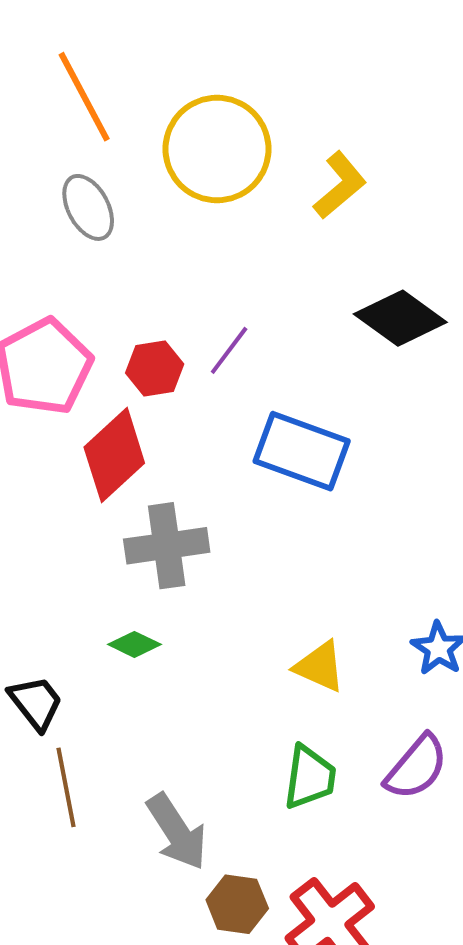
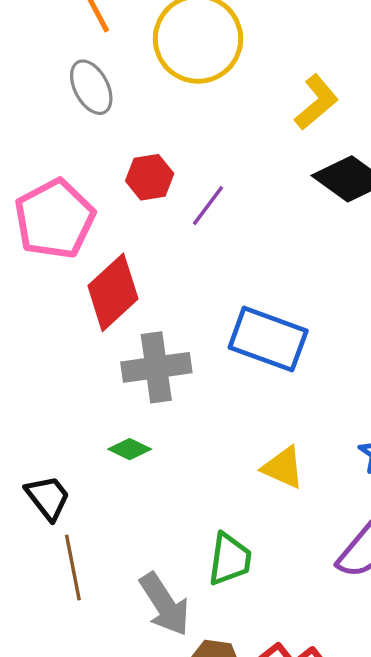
yellow L-shape: (340, 185) -> (316, 102), moved
red hexagon: (155, 369) -> (150, 177), moved
blue rectangle: (302, 451) -> (268, 339), moved
green trapezoid: (310, 777) -> (230, 559), moved

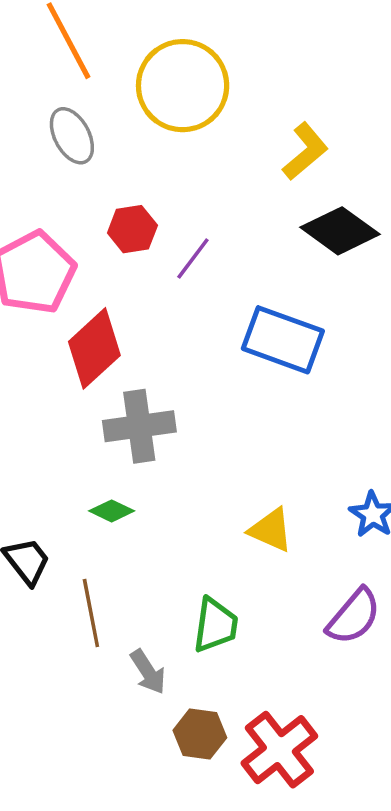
blue rectangle: (268, 339) -> (283, 340), moved
brown line: (73, 568) -> (91, 613), moved
gray arrow: (165, 604) -> (148, 672), size x0.7

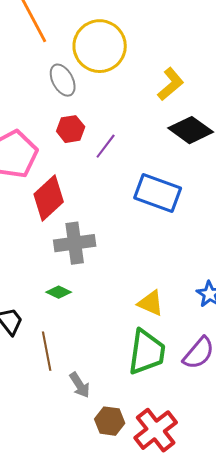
gray ellipse: (72, 136) -> (63, 80), moved
green trapezoid: (215, 625) -> (147, 352), moved, size x1.4

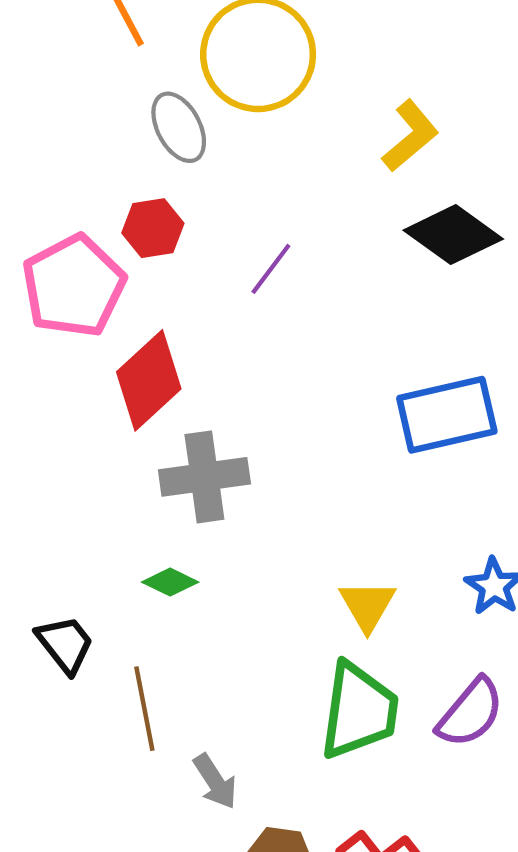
red hexagon: (71, 129) -> (153, 228), moved
blue rectangle: (158, 193) -> (447, 415), moved, turned -33
yellow triangle: (151, 303) -> (367, 606), turned 36

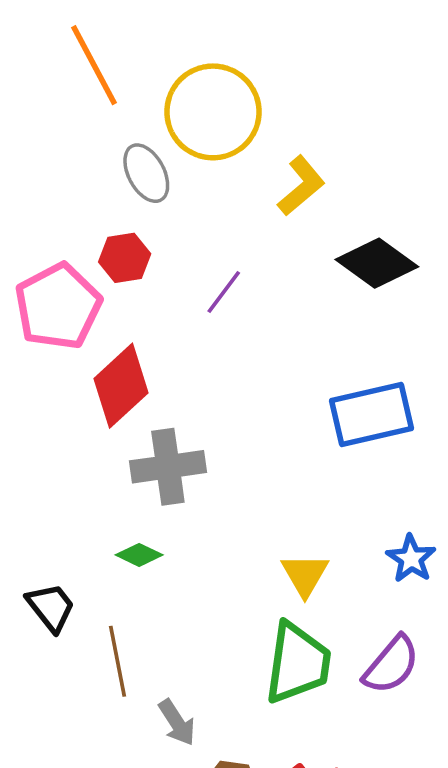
yellow L-shape: (410, 136) -> (301, 186), moved

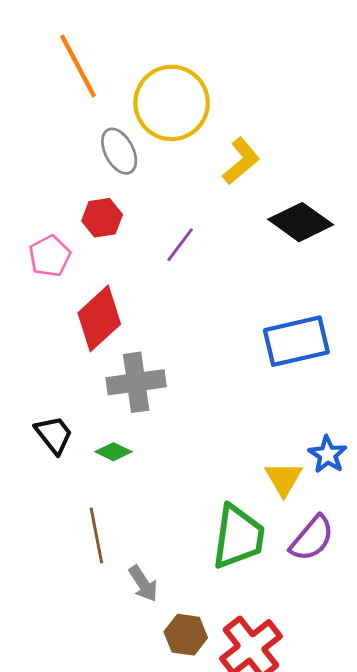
pink pentagon: (58, 306) -> (50, 256), size x0.6
yellow triangle: (305, 575) -> (284, 479), moved
black trapezoid: (51, 607) -> (54, 435), moved

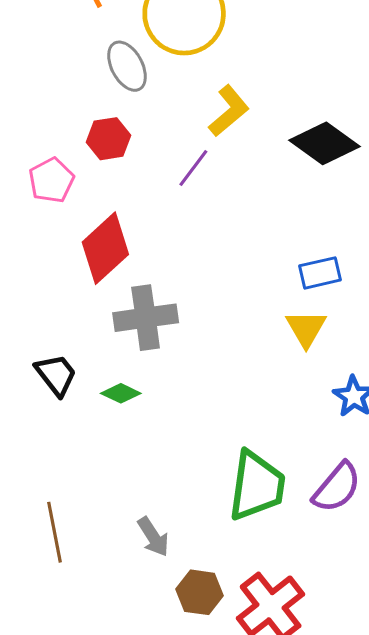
yellow L-shape: (241, 161) -> (229, 111), moved
blue rectangle: (296, 341) -> (320, 273), size x0.6
yellow triangle: (284, 479) -> (306, 328), moved
brown line: (96, 535) -> (54, 532), moved

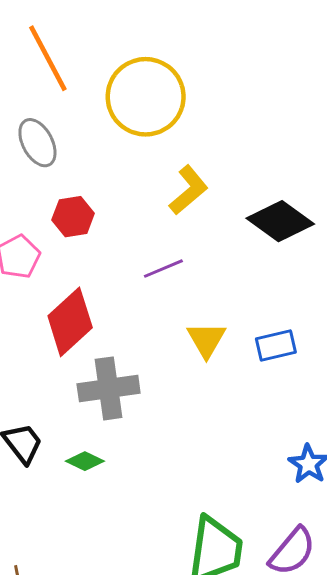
gray ellipse: (127, 66) -> (37, 143), moved
purple line: (193, 168) -> (163, 269), moved, turned 30
yellow triangle: (306, 328) -> (206, 340), moved

